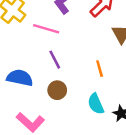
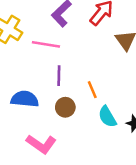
purple line: (55, 60) -> (59, 76), turned 36
orange line: (100, 69) -> (92, 90), moved

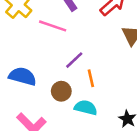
purple line: (59, 76) -> (74, 60), moved, turned 36
cyan semicircle: (107, 117) -> (86, 108), moved, turned 125

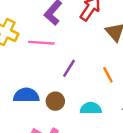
orange line: (91, 78) -> (108, 75), moved
brown circle: (61, 91) -> (55, 101), moved

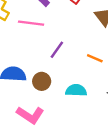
orange line: (108, 75) -> (95, 58), turned -42

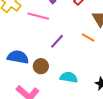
orange line: (95, 58) -> (88, 38), moved

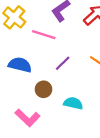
blue semicircle: (18, 57) -> (20, 65), moved

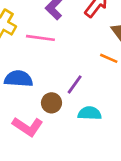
purple line: (63, 63) -> (75, 84), moved
pink L-shape: (27, 118) -> (28, 127), moved

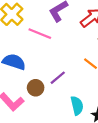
cyan semicircle: (90, 113) -> (77, 106), moved, turned 60

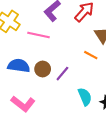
brown circle: (36, 88) -> (43, 69), moved

